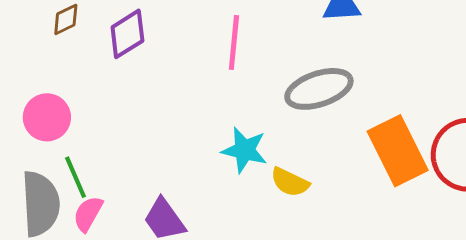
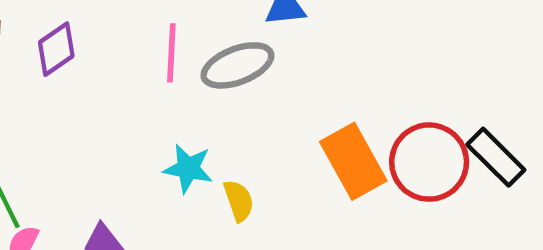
gray ellipse: (319, 89) -> (237, 65), moved
yellow semicircle: (290, 182) -> (239, 201), turned -132

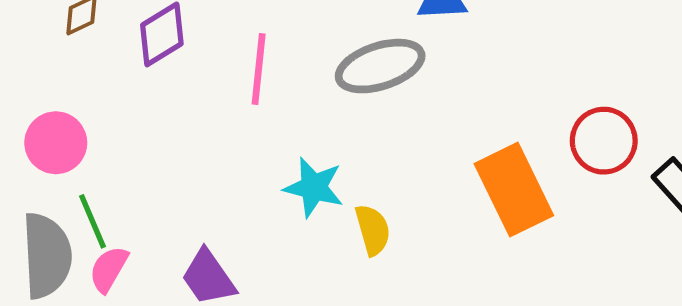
pink line: (171, 53) -> (259, 69), moved
red circle: (429, 162) -> (604, 141), moved, size x0.7

